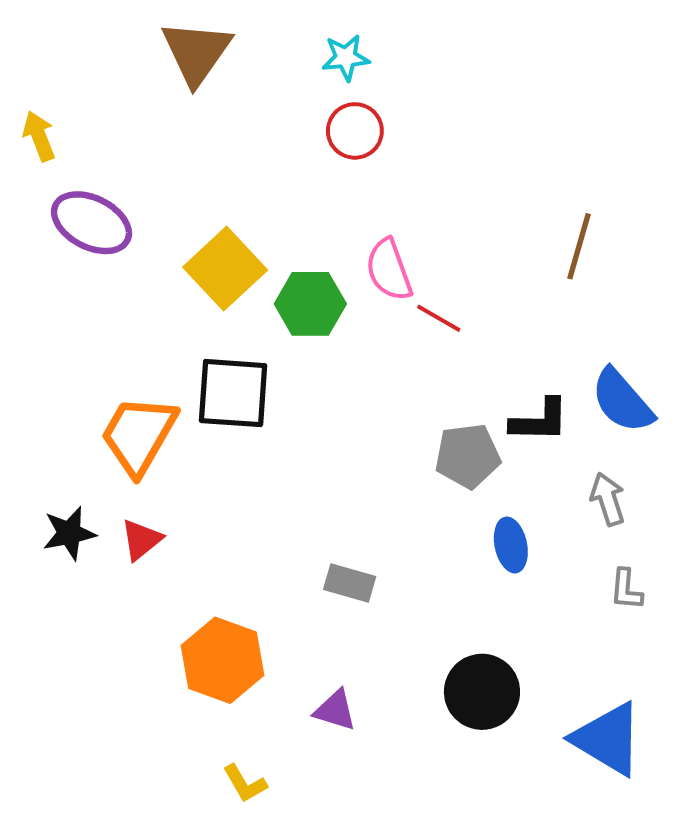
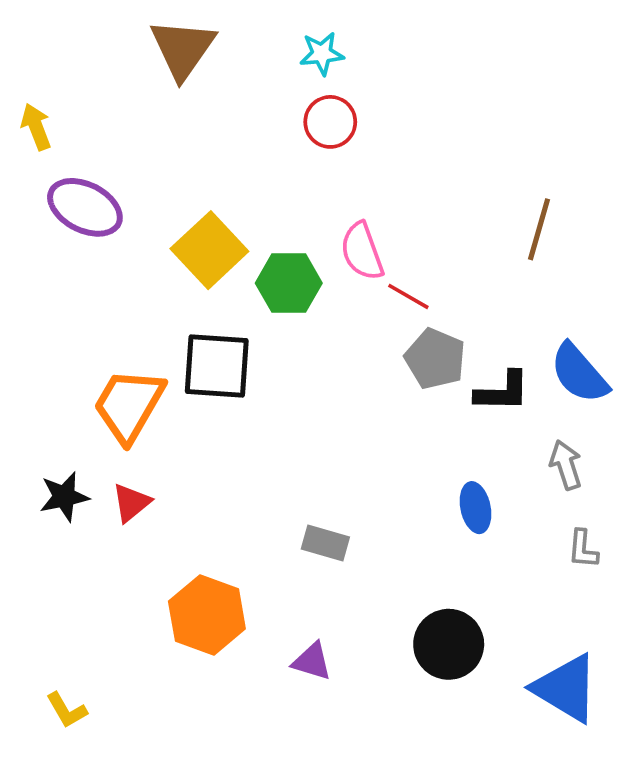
gray pentagon: (468, 456) -> (435, 359), moved, turned 30
yellow L-shape: (245, 784) -> (67, 710), moved

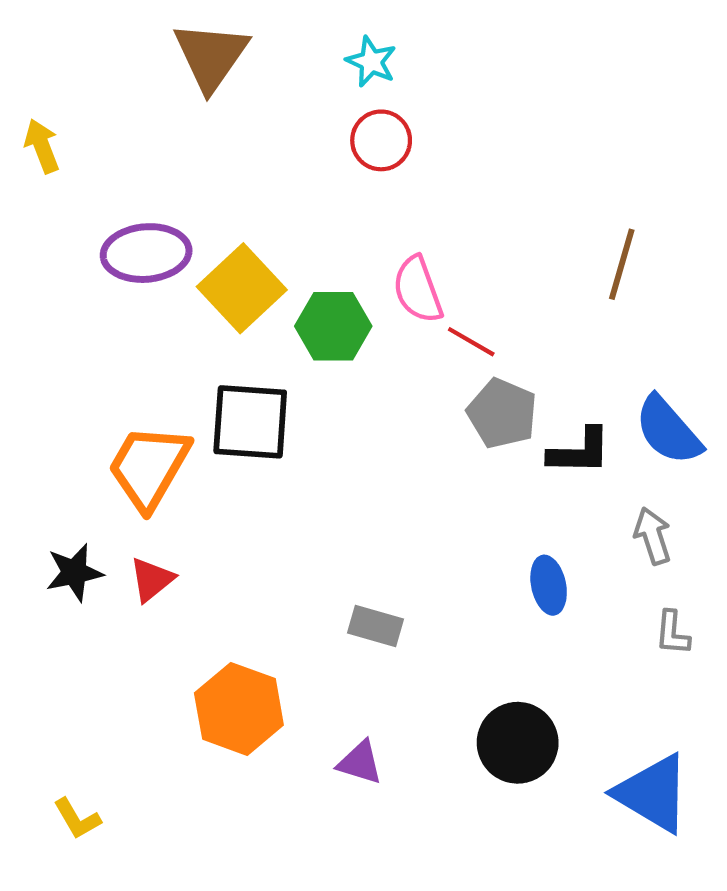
cyan star: (322, 54) -> (371, 62), turned 30
purple ellipse: (85, 207) -> (146, 253), moved, turned -32

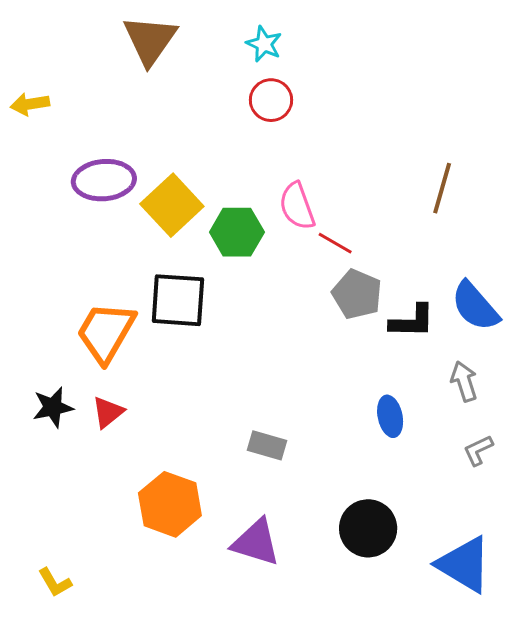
yellow arrow: (42, 146) -> (30, 104), turned -78
gray L-shape: (672, 633) -> (478, 450), turned 60
purple triangle: (360, 762) -> (256, 542), size x1.5

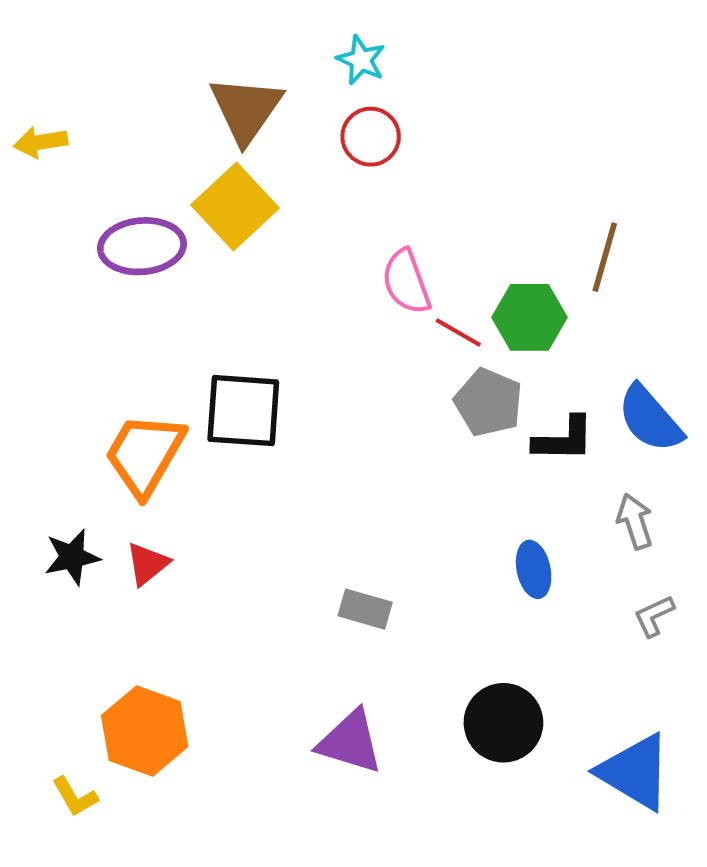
brown triangle: (150, 40) -> (246, 109), moved
yellow square: (172, 205) -> (235, 206), moved
green hexagon: (237, 232) -> (529, 317), moved
orange hexagon: (170, 504) -> (145, 731), moved

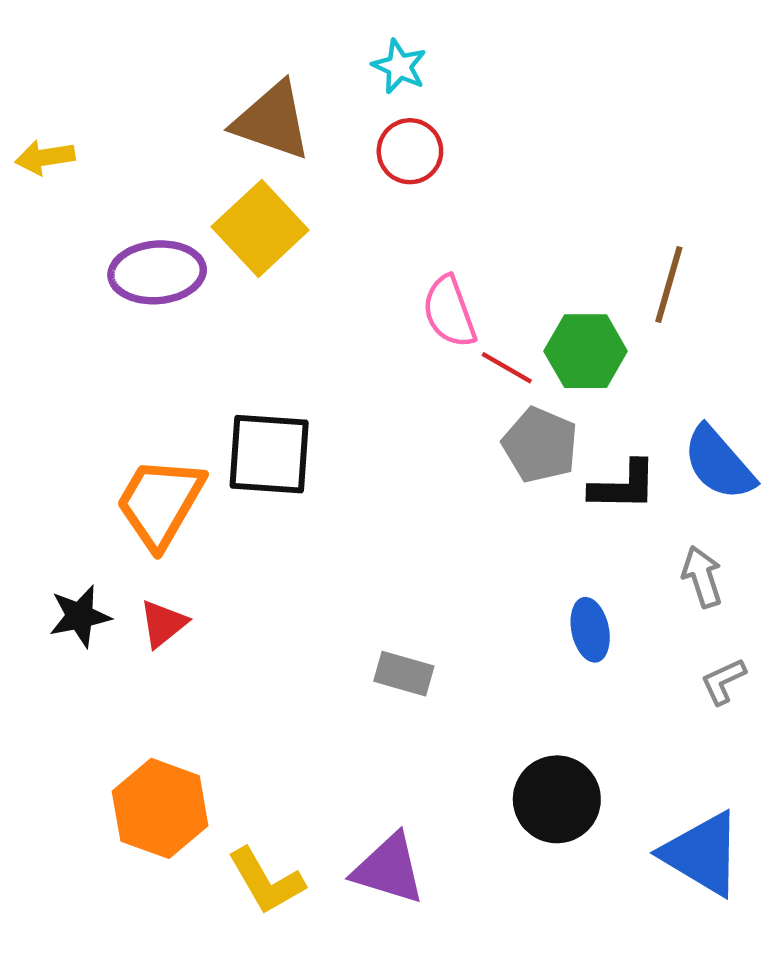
brown triangle: (246, 109) -> (272, 121), turned -46
purple triangle: (350, 742) -> (389, 869), moved
yellow L-shape: (75, 797) -> (266, 881), moved, size x1.5

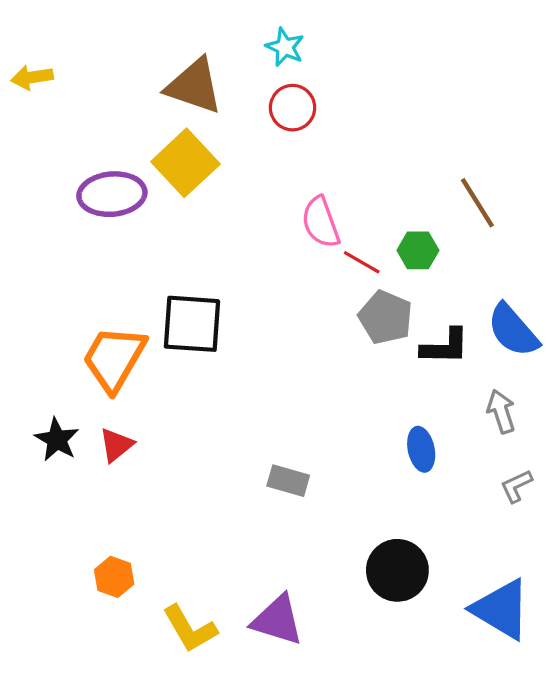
yellow arrow: (45, 157) -> (32, 77), moved
brown line: (669, 284) -> (477, 203), turned -48
green hexagon: (586, 351) -> (418, 250), size x0.7
black star: (80, 616) -> (57, 440), turned -30
orange hexagon: (160, 808) -> (114, 577), size x0.6

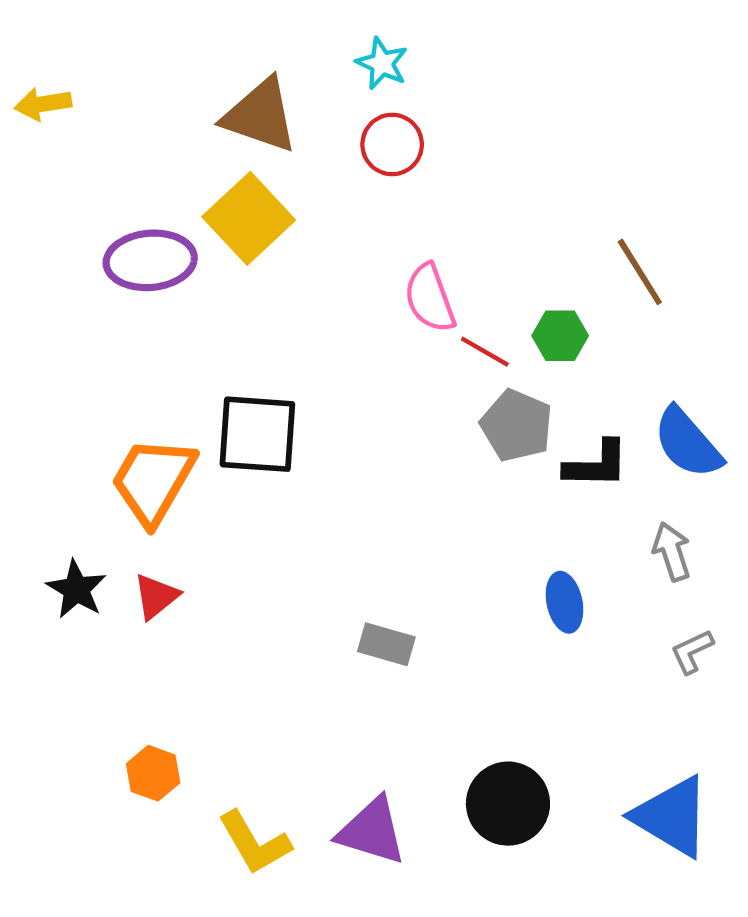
black circle: (397, 570) -> (508, 804), moved

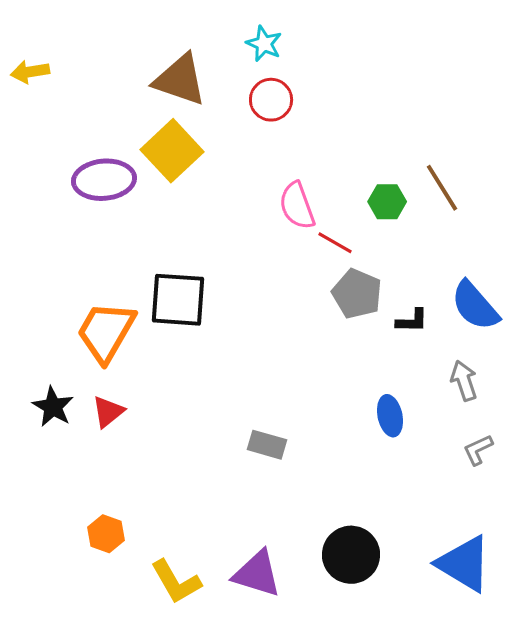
green hexagon: (560, 336) -> (387, 202), moved
black L-shape: (596, 465) -> (412, 321), size x0.7

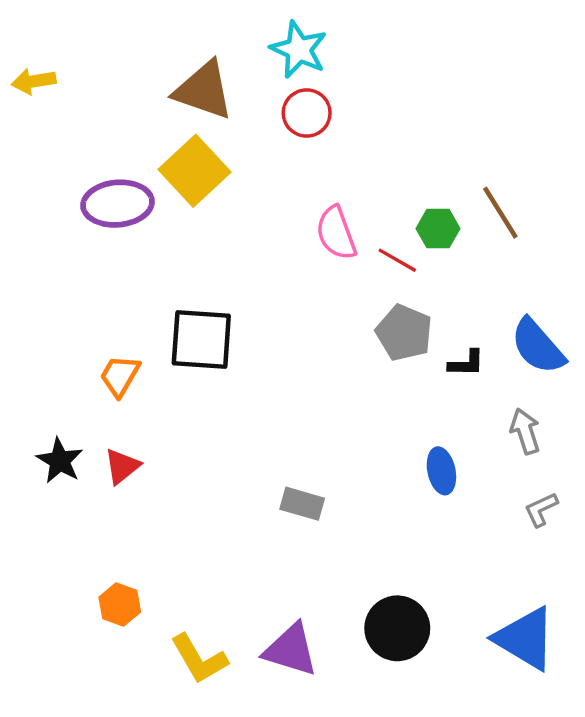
cyan star: (264, 44) -> (299, 50), size x1.4
red line: (335, 243) -> (397, 260), moved
orange trapezoid: (106, 332) -> (120, 376), size x0.6

